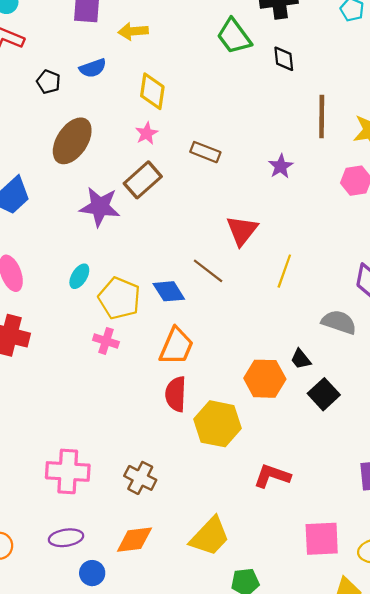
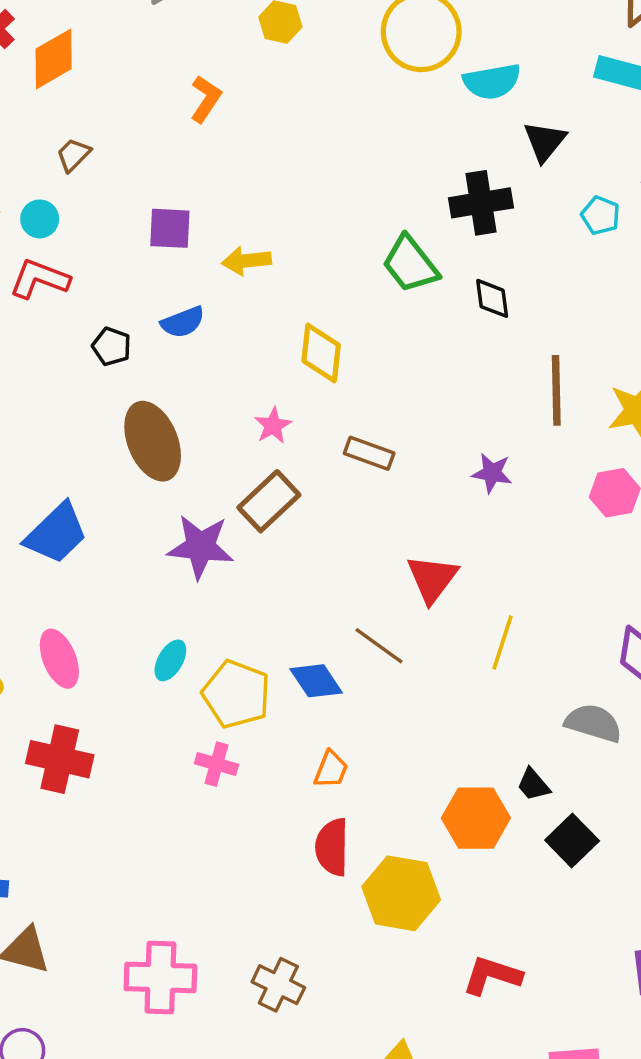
yellow diamond: (152, 91) -> (321, 353), moved
brown ellipse: (72, 141) -> (153, 441), turned -54
purple star: (281, 166) -> (492, 473), turned -30
orange trapezoid: (176, 346) -> (331, 769), size x0.6

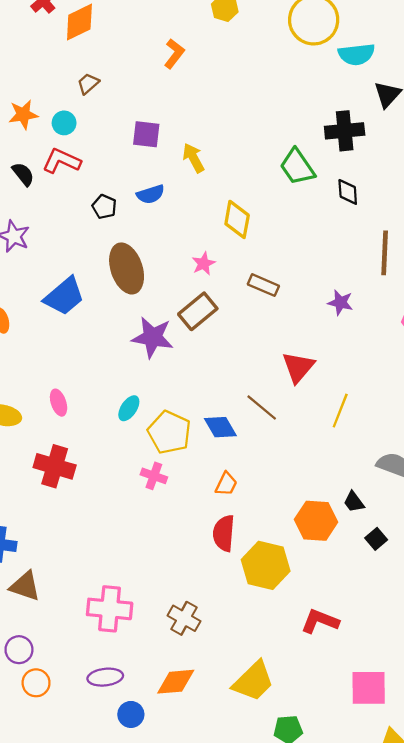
yellow arrow: (246, 261) -> (193, 158), turned 64
blue trapezoid: (56, 533) -> (64, 296), moved
pink ellipse: (59, 659) -> (59, 403), size x0.7
black square: (572, 841) -> (376, 539), size x0.7

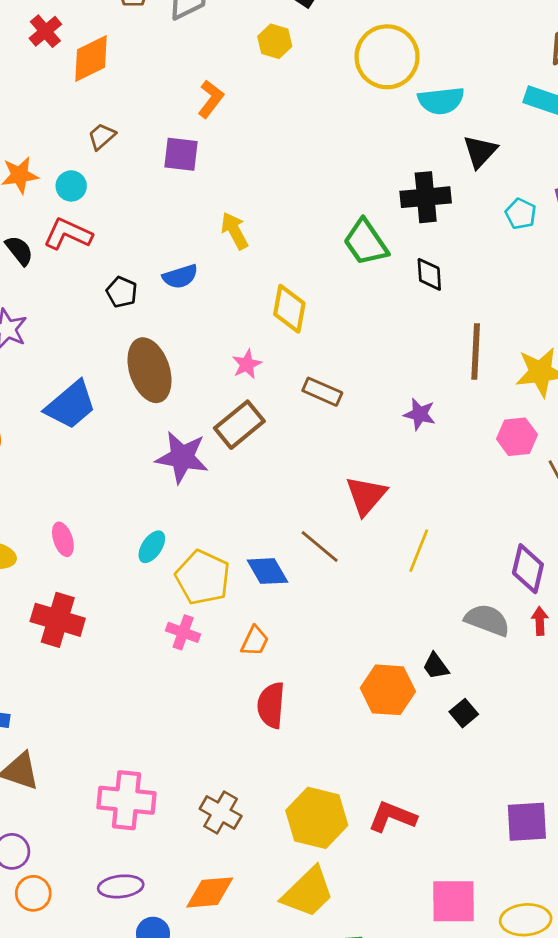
purple square: (146, 134) -> (181, 154), moved
orange trapezoid: (226, 484) -> (255, 641), moved
yellow hexagon: (266, 565) -> (317, 818), moved

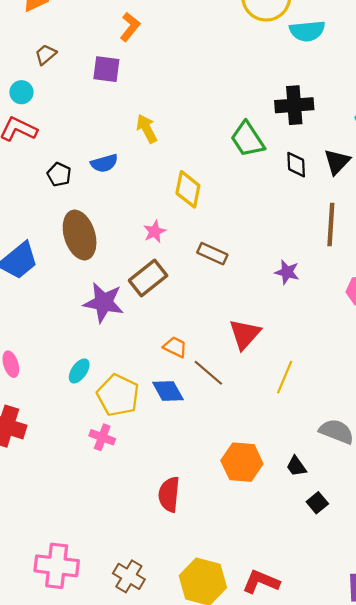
black triangle: (480, 151) -> (337, 162), moved
orange trapezoid: (255, 641) -> (175, 347), moved, turned -90
orange hexagon: (388, 690) -> (242, 462), moved

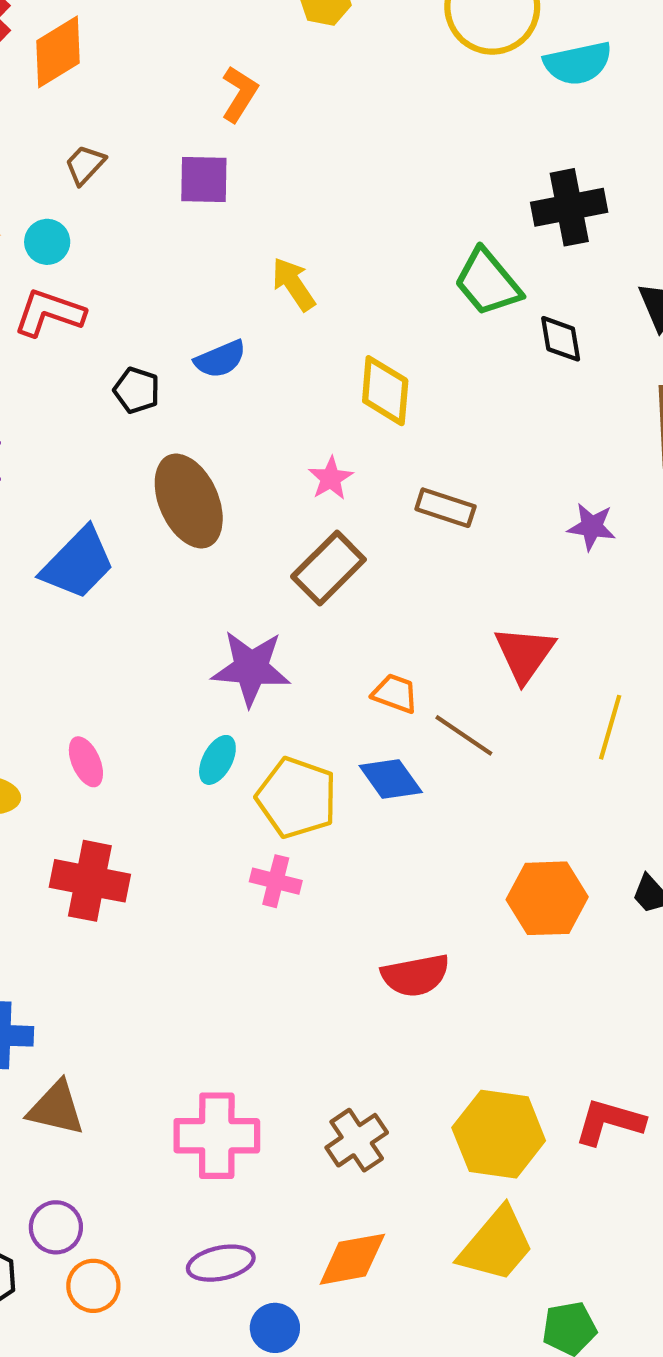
black diamond: (296, 165) -> (561, 339), moved
purple star: (104, 302) -> (251, 668), moved
red semicircle: (169, 494) -> (415, 975), turned -100
brown cross: (129, 576) -> (357, 1140), turned 32

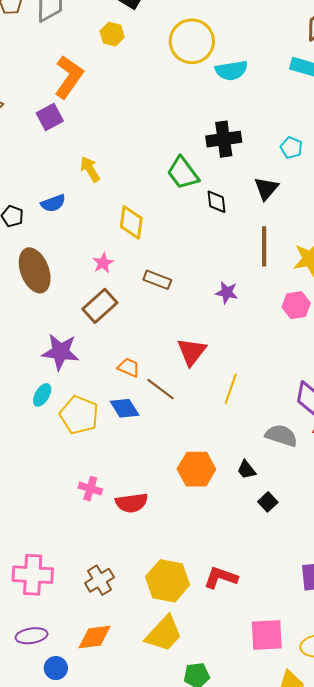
orange L-shape: (240, 94) -> (69, 77), size x1.6
purple square: (204, 180) -> (50, 117), turned -32
pink cross: (276, 881) -> (90, 489), moved

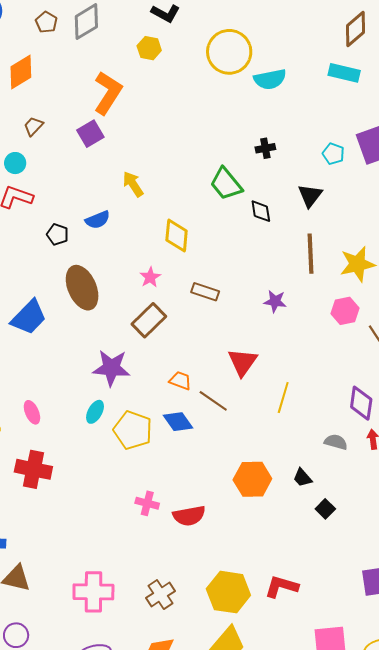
black cross: (224, 139) -> (265, 148), size x0.6
gray semicircle: (281, 436) -> (336, 442), size x0.7

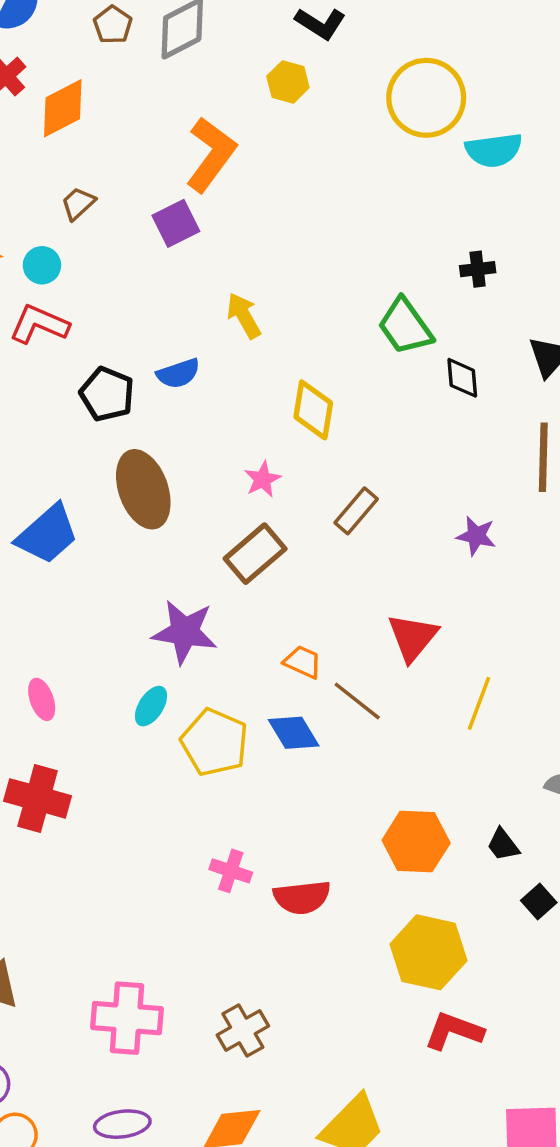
black pentagon: (58, 234) -> (107, 394), size x1.4
brown rectangle: (205, 292) -> (356, 511), turned -72
yellow hexagon: (228, 592) -> (428, 952), moved

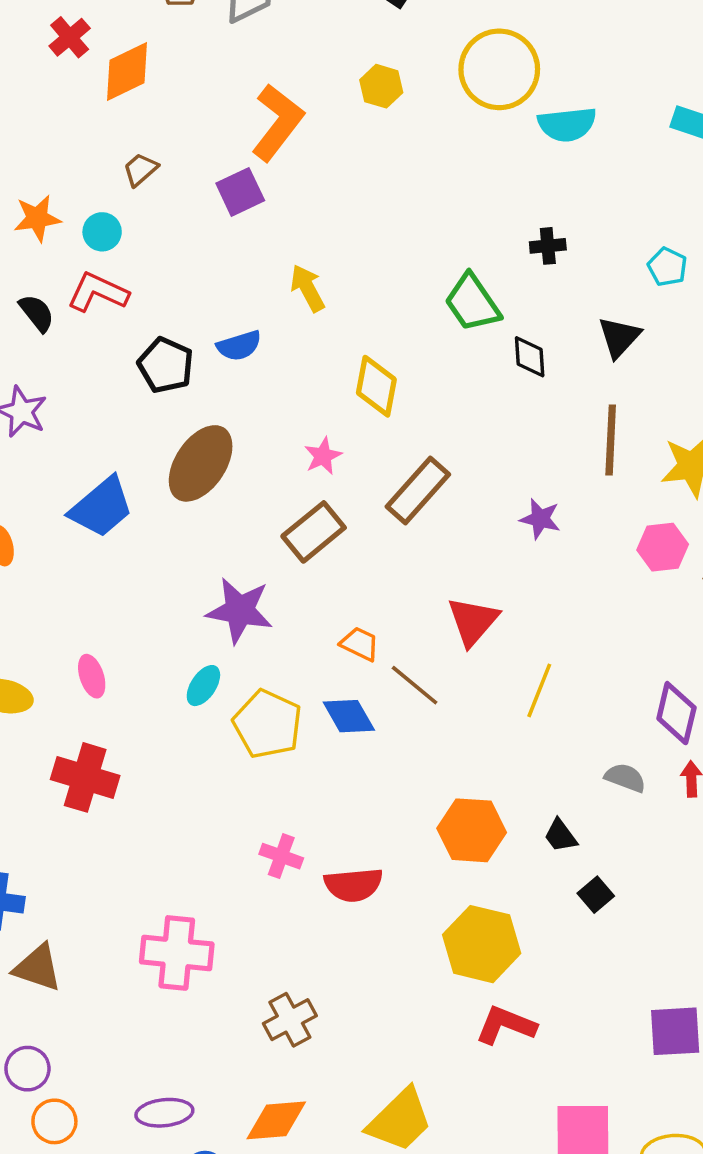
yellow hexagon: (288, 82) -> (381, 86), moved
brown ellipse: (143, 489) -> (201, 463), turned 52
brown rectangle: (356, 511) -> (418, 491), size x1.4
pink cross: (127, 1018) -> (177, 953), moved

